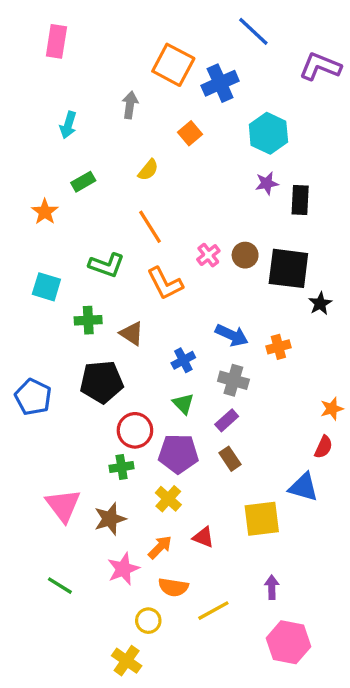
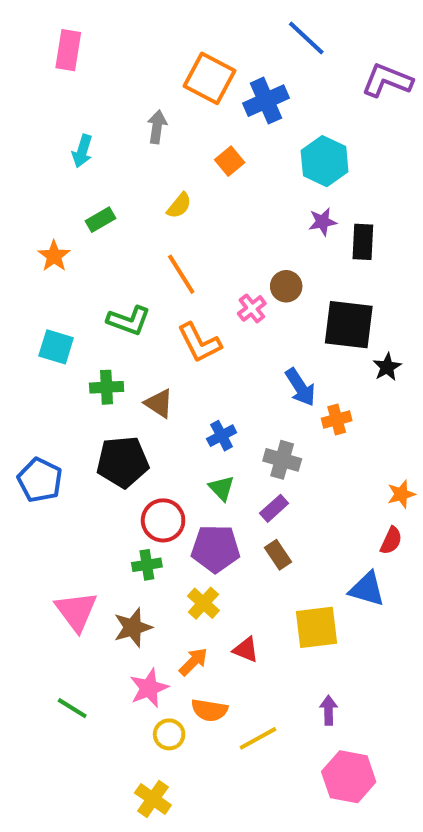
brown circle: (245, 255) -> (286, 286), moved
blue arrow: (232, 335) -> (300, 387), moved, turned 32
yellow circle: (148, 621) -> (169, 734), moved

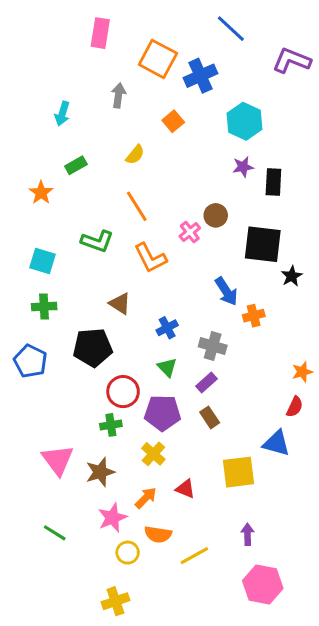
pink rectangle: (68, 50) -> (100, 33), moved
green cross: (107, 387) -> (44, 307), moved
yellow cross: (153, 799) -> (115, 601), turned 36

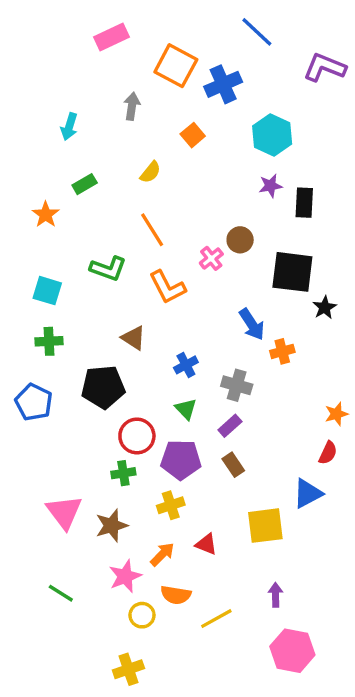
pink rectangle: (100, 33) -> (112, 37), turned 56
blue triangle: (276, 443) -> (308, 493), turned -44
yellow cross: (153, 454) -> (171, 505), turned 30

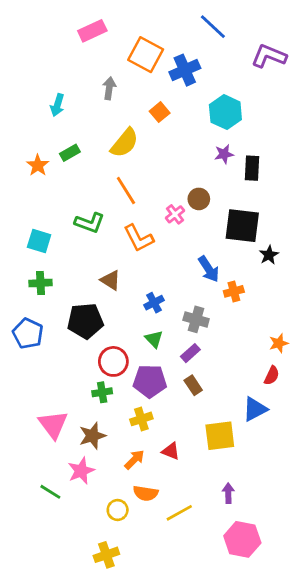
yellow semicircle: (150, 172) -> (125, 143), size x1.6
orange star: (46, 214) -> (38, 165), moved
pink star: (125, 576) -> (81, 471), moved

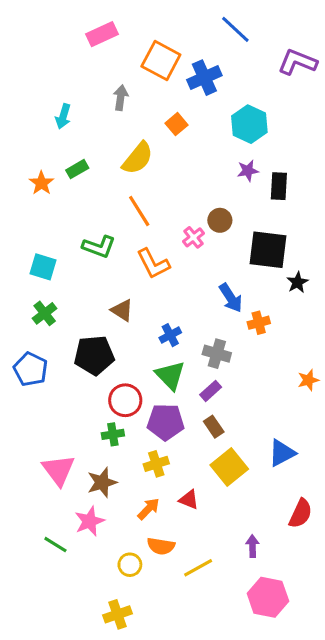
green cross: (41, 283) -> (45, 313), turned -35
green triangle: (154, 339) -> (170, 375), size x1.5
red semicircle: (272, 375) -> (301, 514), moved, size x1.4
yellow square: (220, 436) -> (229, 467), moved, turned -32

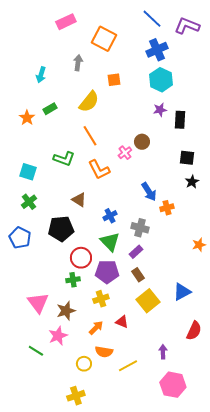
purple L-shape: (297, 62) -> (187, 26), moved
blue cross: (204, 78) -> (157, 50), moved
orange square: (176, 124) -> (114, 80), turned 32
black square: (268, 250) -> (187, 158), moved, size x0.6

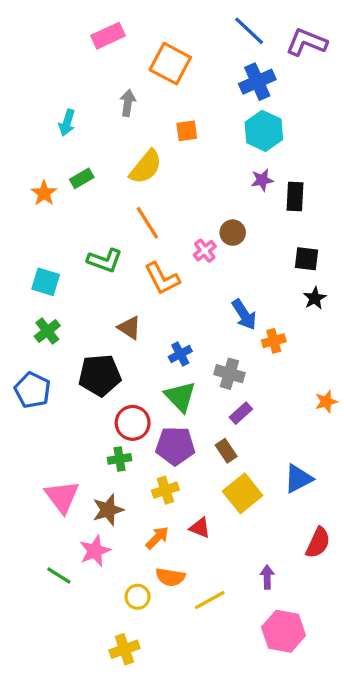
purple rectangle: (136, 252) -> (241, 413), moved

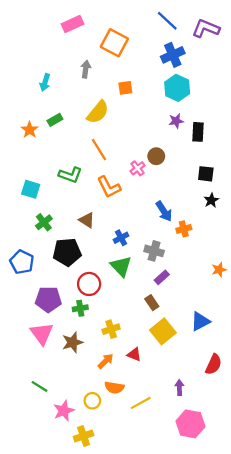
green cross: (47, 331) -> (44, 222), moved
purple pentagon: (175, 446) -> (48, 299), moved
pink star: (95, 551) -> (64, 411), moved

